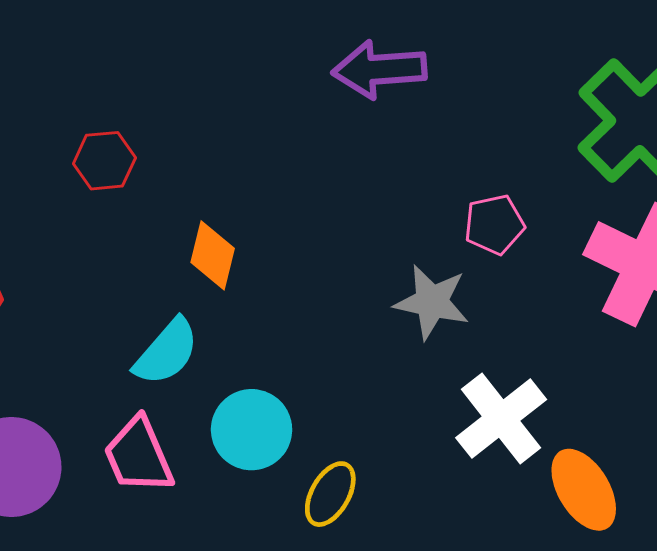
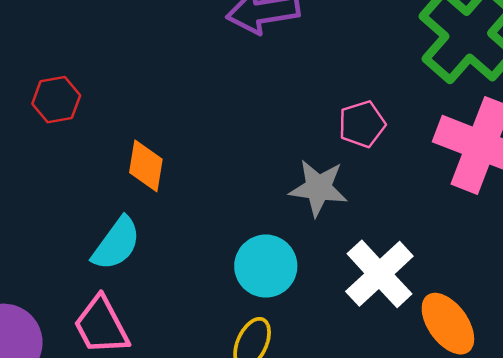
cyan circle: (252, 430) -> (266, 266), moved

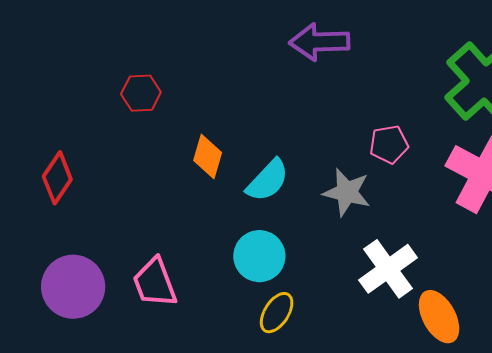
cyan semicircle: (116, 244) -> (268, 180), moved
cyan circle: (266, 266) -> (259, 256), moved

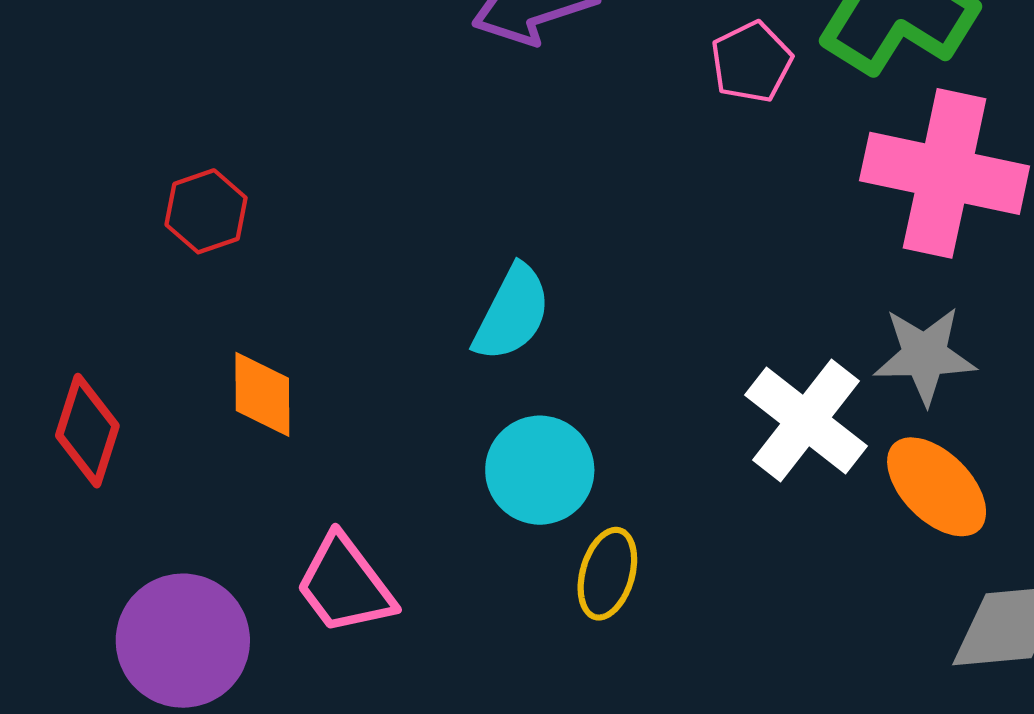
pink pentagon: (389, 144) -> (751, 62), moved
orange diamond: (208, 157) -> (262, 394), moved
gray star: (347, 192) -> (925, 355), moved

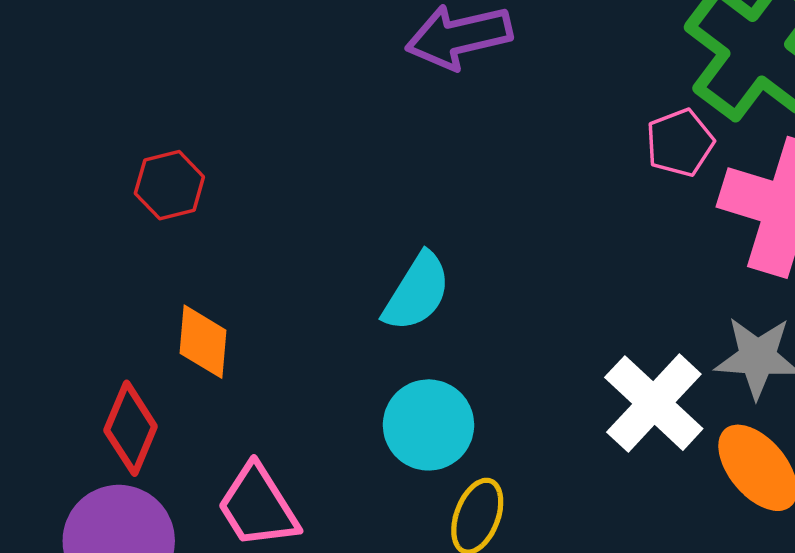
pink pentagon: (751, 62) -> (680, 143), moved
red diamond: (87, 431) -> (131, 428), moved

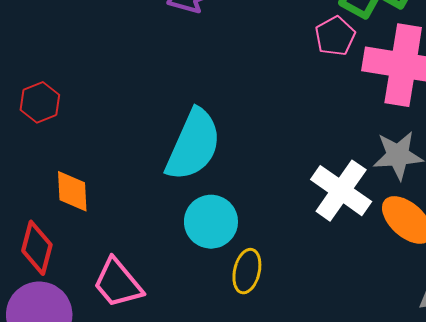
cyan semicircle: (417, 292) -> (193, 145), size x1.5

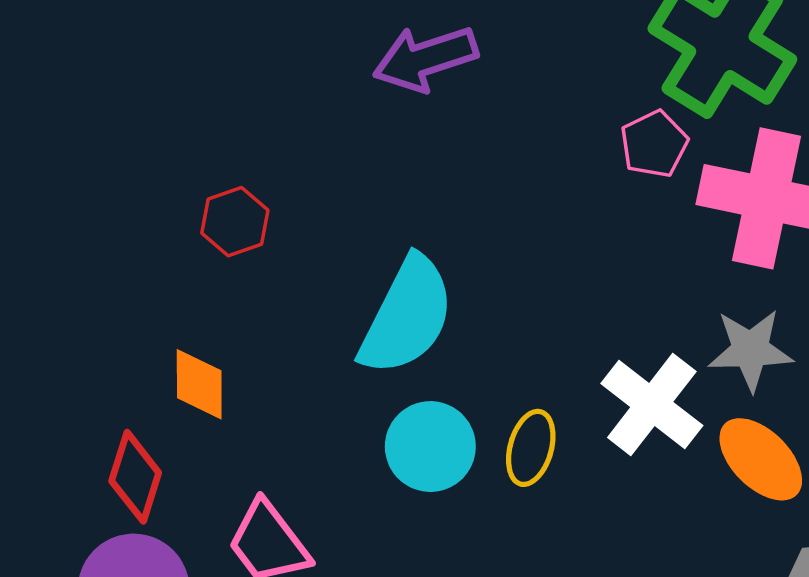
red hexagon: (40, 102) -> (235, 222), moved
yellow ellipse: (247, 271) -> (531, 448), moved

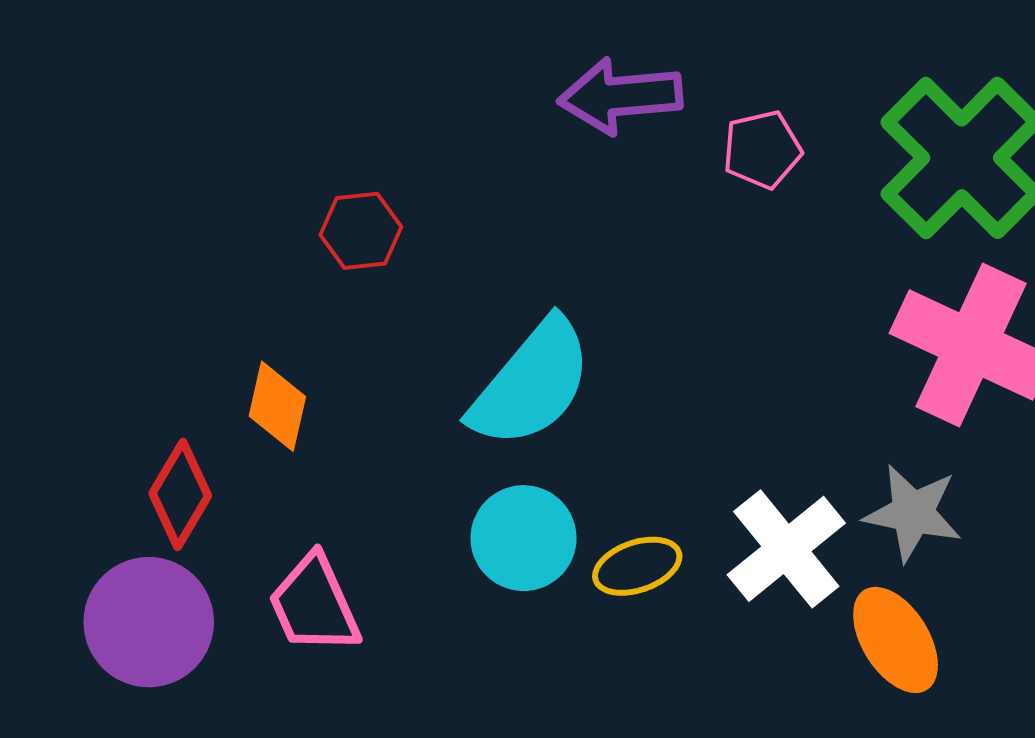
pink pentagon: (654, 144) -> (762, 150), moved
yellow ellipse: (531, 448) -> (637, 566), turned 42

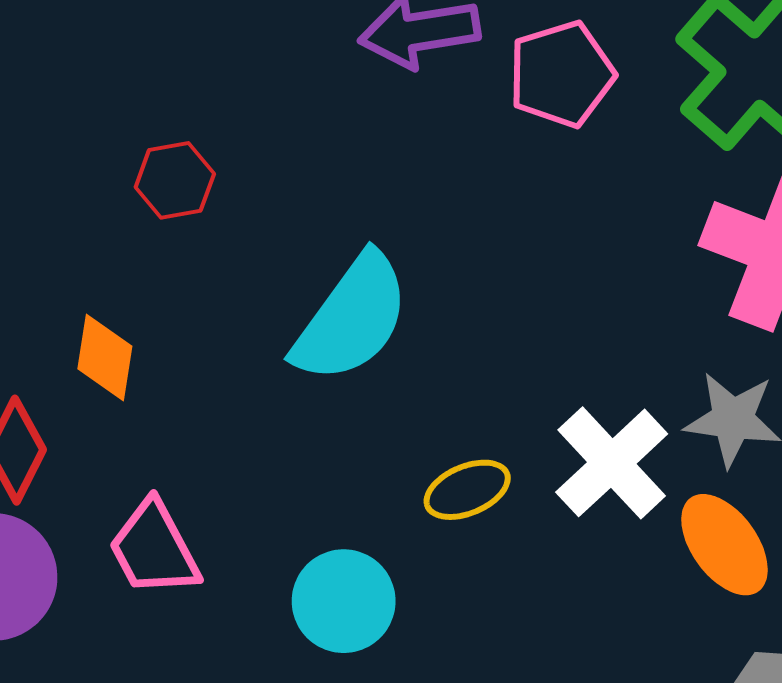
pink pentagon: (762, 150) -> (561, 74), size x1.4
cyan circle: (524, 538) -> (344, 601), moved

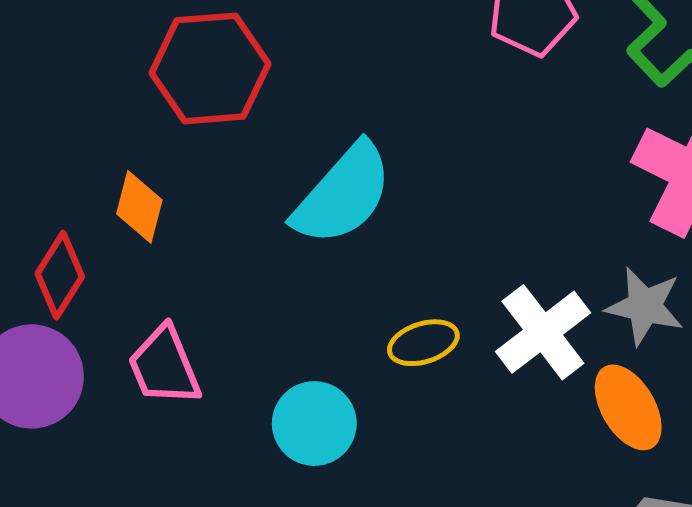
red hexagon: (175, 180) -> (210, 68), size x1.8

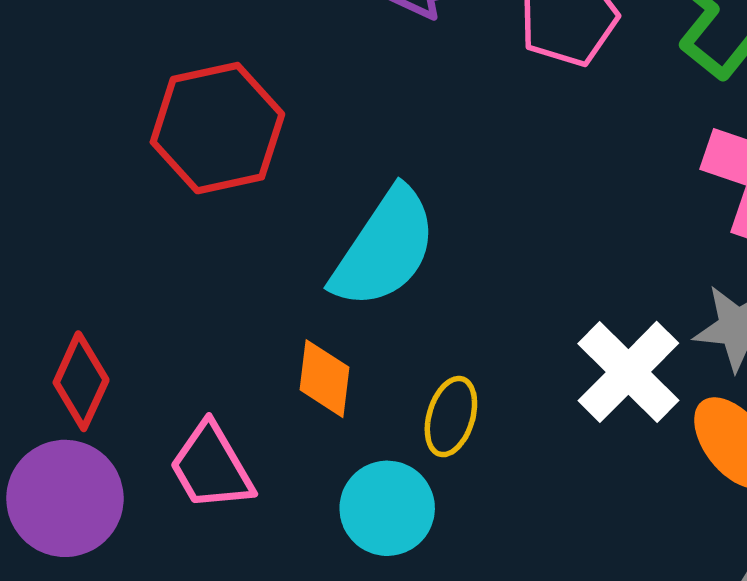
orange diamond: (139, 207) -> (324, 379), moved
yellow ellipse: (423, 343) -> (451, 417), moved, turned -48

